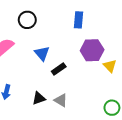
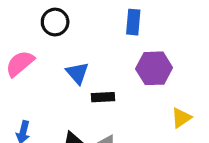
yellow triangle: (110, 66) -> (181, 118), moved, turned 40
black rectangle: (59, 69) -> (103, 97), turned 32

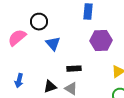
black circle: (55, 22) -> (39, 22), moved
black rectangle: (103, 97) -> (74, 69), moved

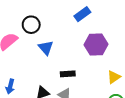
blue rectangle: (88, 12) -> (82, 14), turned 49

